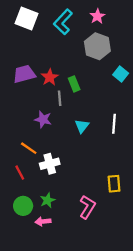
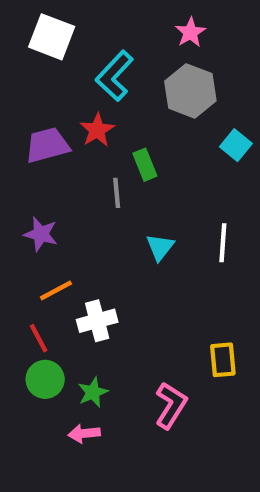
cyan L-shape: (63, 22) -> (114, 76), moved
red star: (50, 77) -> (97, 130), moved
purple star: (43, 119) -> (41, 234), moved
orange line: (29, 148) -> (56, 290), turned -63
green circle: (23, 206) -> (45, 379), moved

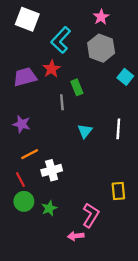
pink arrow: (84, 434) -> (76, 236), moved

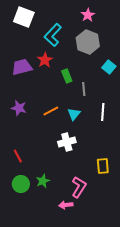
gray line: (62, 102) -> (84, 89), moved
orange line: (30, 154) -> (51, 111), moved
white cross: (52, 170) -> (67, 142), moved
green circle: (24, 201) -> (21, 184), moved

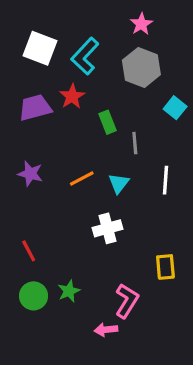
white square: (24, 17) -> (40, 48), moved

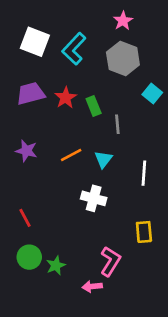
red star: (72, 96) -> (66, 98), moved
white line: (165, 180) -> (144, 173), moved
white cross: (108, 228) -> (94, 198), turned 30
green star: (69, 291) -> (56, 265), moved

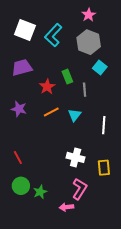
cyan square: (152, 93) -> (100, 67), moved
red star: (66, 98) -> (47, 87), moved
white cross: (94, 198) -> (76, 157), moved

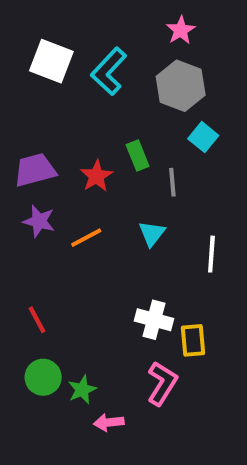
purple trapezoid: (22, 67) -> (35, 170), moved
orange line: (51, 112) -> (86, 238), moved
yellow rectangle: (104, 168) -> (193, 340), moved
pink arrow: (66, 207) -> (109, 422), moved

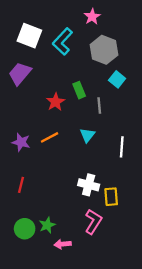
pink star: (181, 30) -> (92, 17), moved
purple trapezoid: (35, 170) -> (20, 73), moved, turned -35
purple star: (39, 221) -> (21, 142), moved
red line: (37, 320) -> (21, 185), turned 42
green circle: (43, 377) -> (25, 229), moved

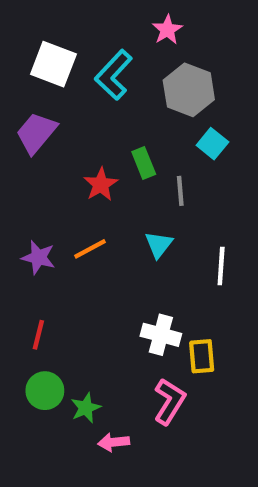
green circle: (25, 229) -> (45, 391), moved

